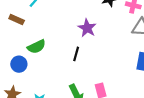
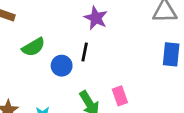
blue circle: (19, 64) -> (62, 66), moved

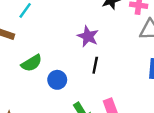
black line: (85, 52) -> (95, 65), moved

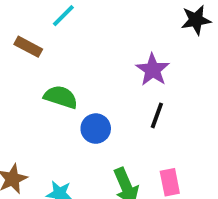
green semicircle: (32, 63) -> (61, 97), turned -140

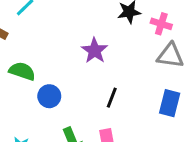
black line: (157, 115) -> (112, 98), moved

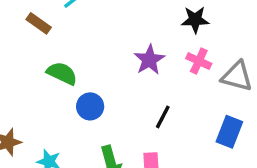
pink cross: (161, 24) -> (199, 61), moved

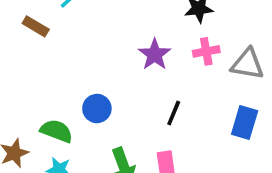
pink cross: (199, 61) -> (206, 51), turned -30
green semicircle: (62, 73) -> (56, 131), moved

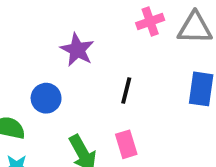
purple star: (155, 54) -> (77, 50), moved

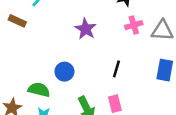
purple star: (77, 50) -> (86, 29), moved

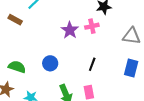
pink cross: (134, 25) -> (92, 26), moved
green semicircle: (39, 90) -> (17, 67), moved

